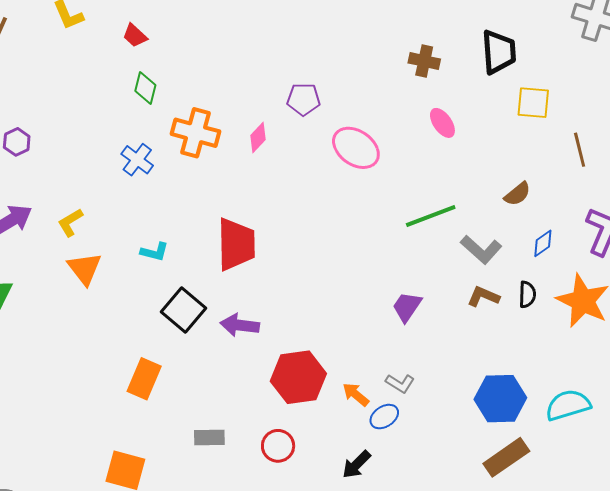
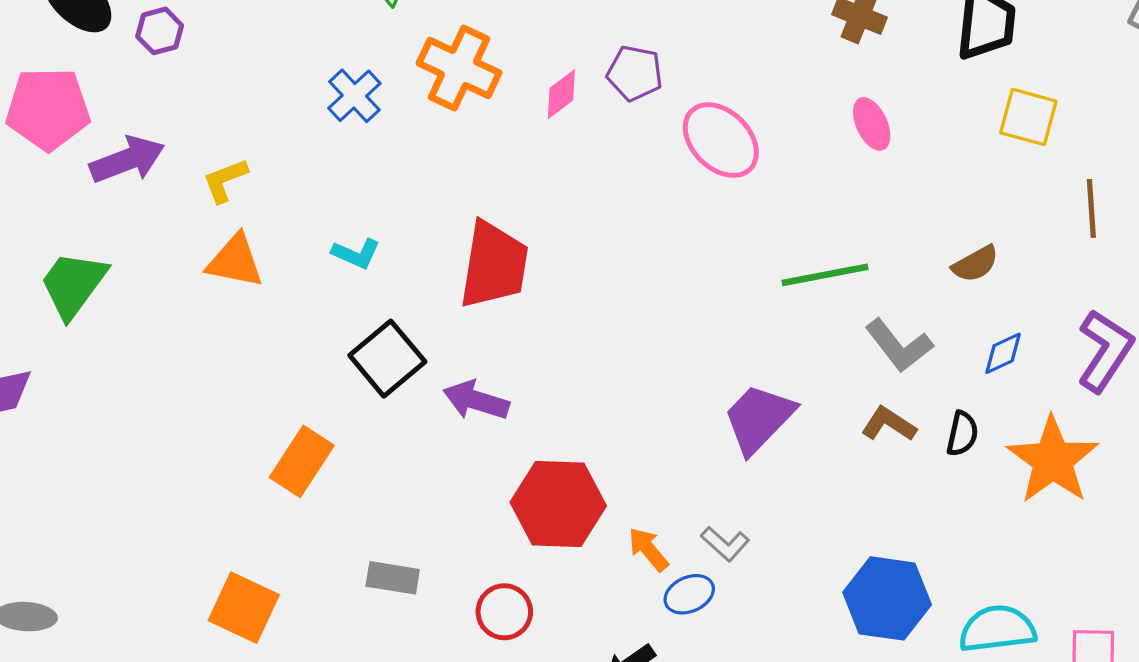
purple pentagon: (304, 99) -> (635, 73), moved
orange triangle: (85, 269) -> (235, 261), turned -51
purple trapezoid: (407, 307) -> (759, 419), size x1.4

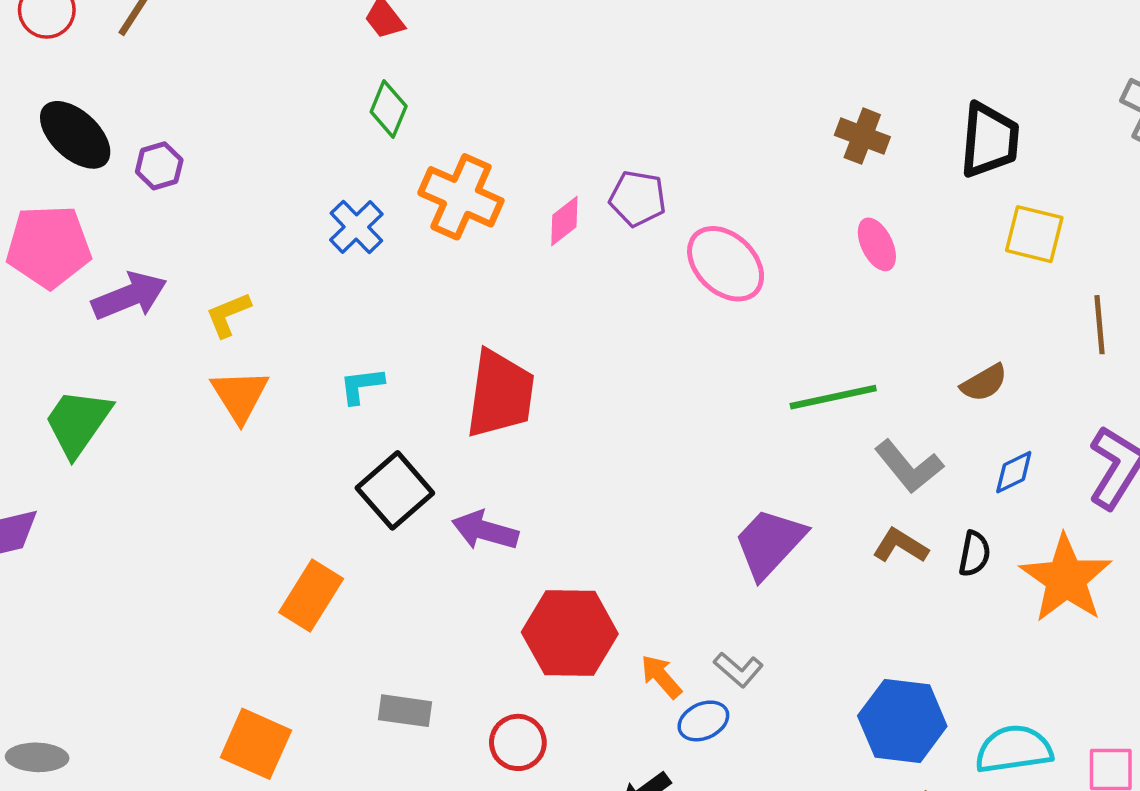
cyan L-shape: (356, 254) -> (361, 386), turned 150
orange triangle: (235, 261) -> (240, 396), turned 48

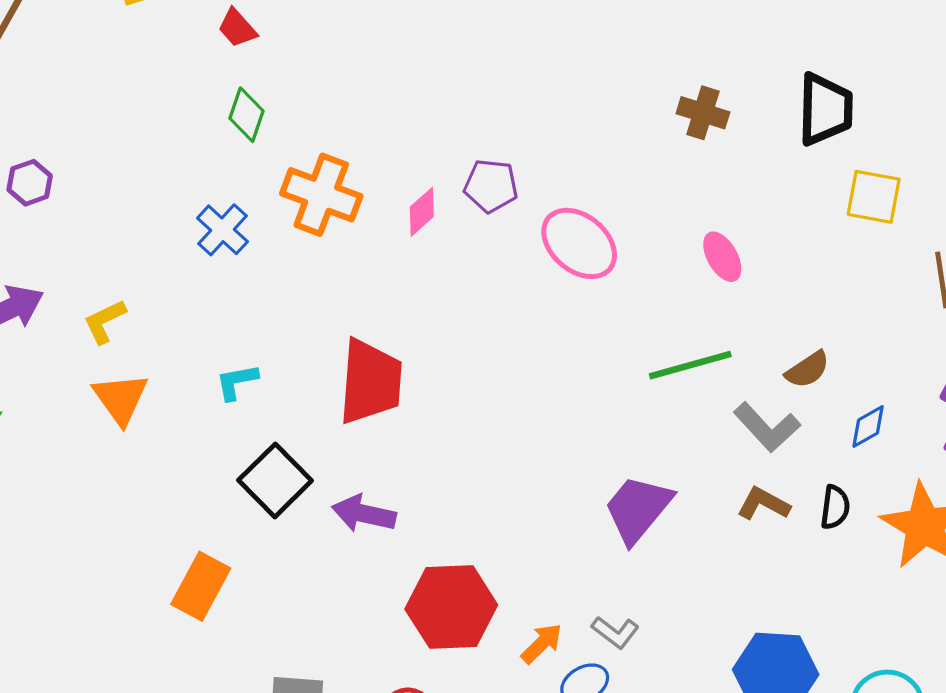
pink ellipse: (877, 244) -> (722, 257), moved
brown semicircle: (984, 383) -> (807, 370), moved
orange arrow: (661, 677) -> (542, 643), turned 90

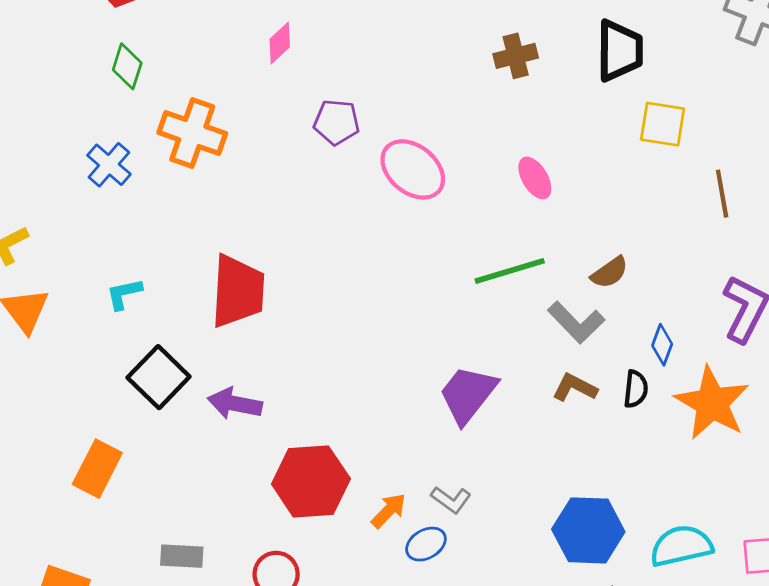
brown cross: (703, 113) -> (516, 56), turned -30
pink diamond: (422, 212) -> (280, 43), moved
blue diamond: (868, 427) -> (662, 345), moved, turned -39

